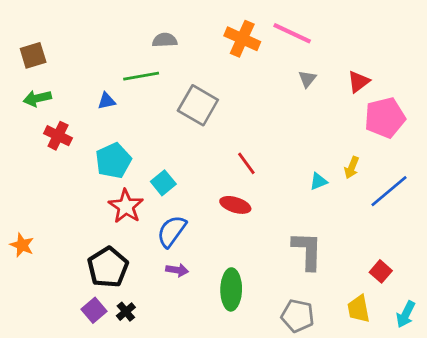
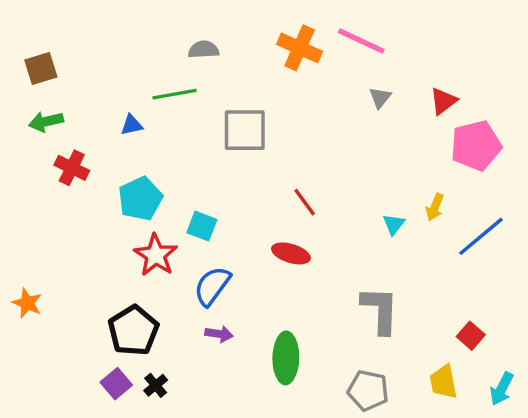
gray square: (198, 105) -> (245, 130), turned -30
cyan triangle: (318, 181) -> (394, 224), turned -30
cyan square: (163, 183) -> (202, 226), turned -30

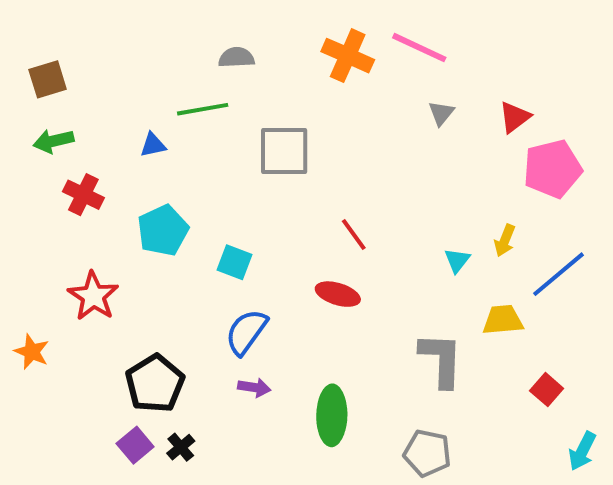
red star: (156, 255) -> (93, 296), moved
yellow trapezoid: (443, 382) -> (503, 320), moved, turned 96

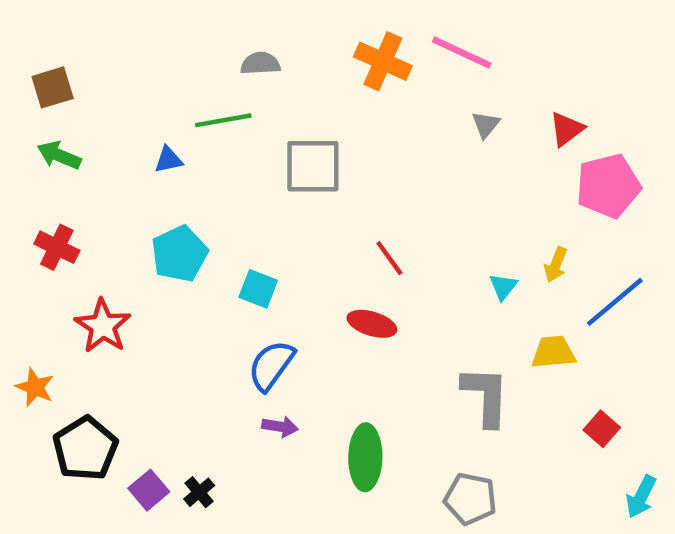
green arrow: (54, 141) -> (59, 155), turned 36
red cross: (83, 195) -> (57, 247), moved
black pentagon: (155, 384) -> (85, 448), moved

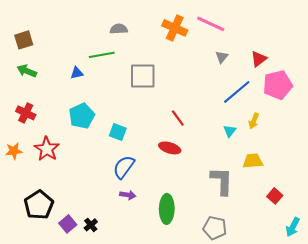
blue line: (615, 302) -> (237, 92), moved
orange star: (35, 387) -> (14, 151), moved, turned -30

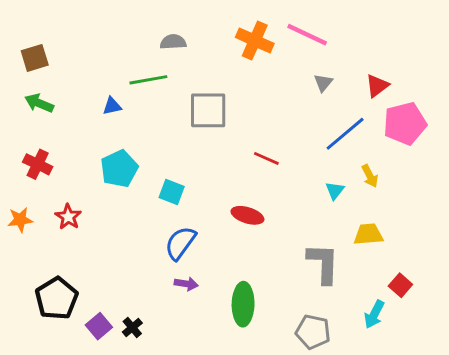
red line: (178, 118) -> (266, 158), moved, turned -30
yellow arrow: (254, 121) -> (370, 176), turned -49
red star: (47, 149) -> (68, 217), size x0.7
cyan arrow: (293, 227) -> (374, 314), moved

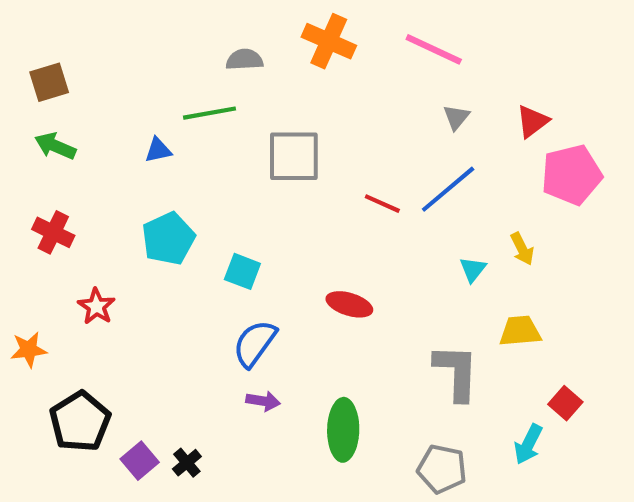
orange cross: (255, 40) -> (329, 41), moved
blue line: (345, 134) -> (448, 189), moved
red line: (266, 158) -> (382, 204), moved
orange star: (20, 220) -> (29, 350), moved

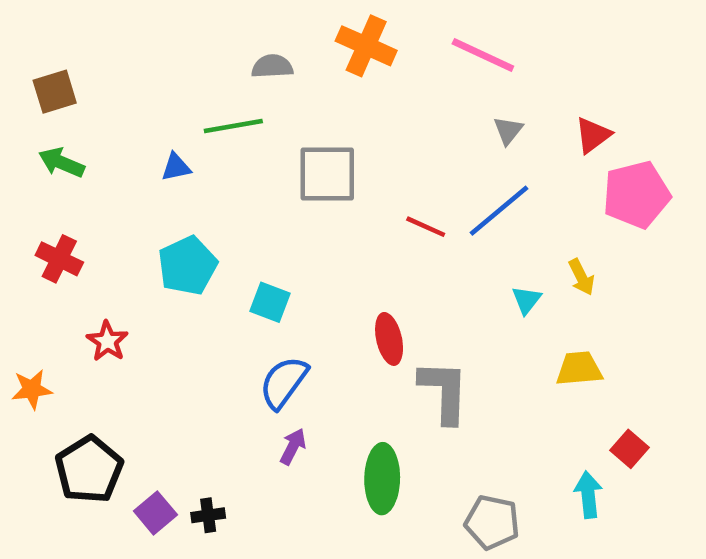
red ellipse: (349, 304) -> (389, 339), turned 60
gray L-shape: (456, 372) -> (444, 392), moved
purple arrow: (263, 401) -> (293, 447), turned -72
cyan arrow: (528, 444) -> (588, 495), turned 147
black cross: (187, 463) -> (208, 515), turned 32

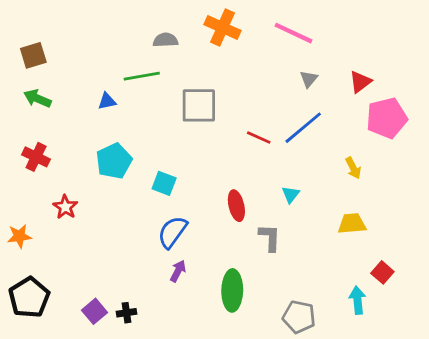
cyan triangle: (526, 300) -> (291, 194), moved
gray L-shape: (444, 392) -> (270, 238), size x0.7
black pentagon: (89, 469) -> (29, 297), moved

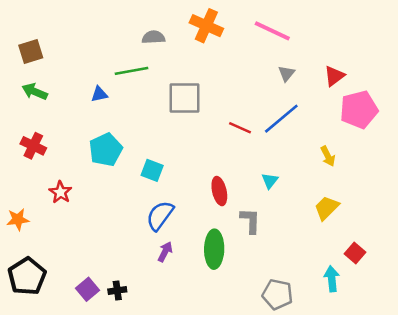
yellow trapezoid: (352, 224) -> (327, 208), turned -40
green ellipse: (232, 290) -> (214, 249), moved

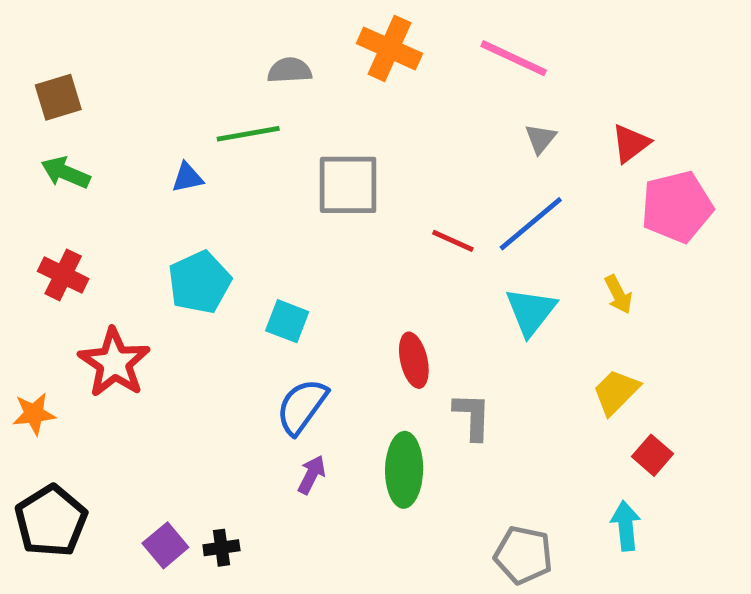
cyan triangle: (270, 181) -> (531, 311), moved, size x1.6
red star: (60, 192) -> (114, 363), size x1.6
red square: (355, 253) -> (653, 455), moved

